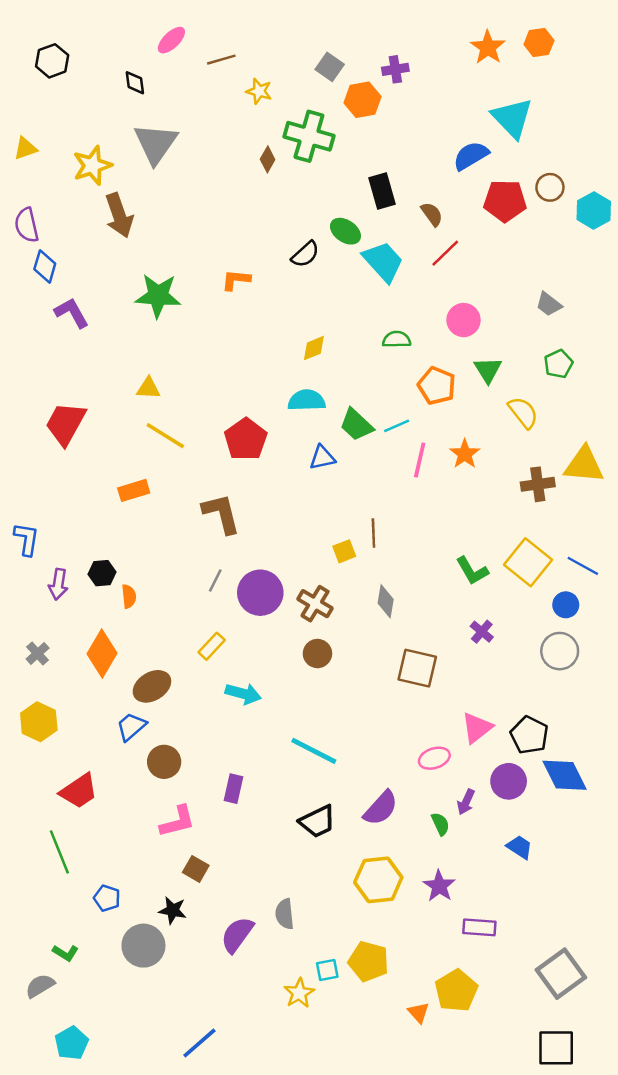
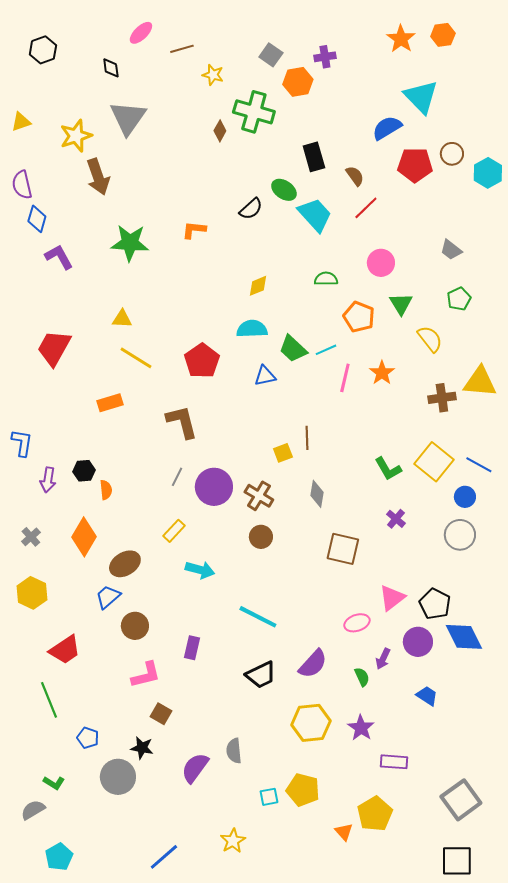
yellow star: (299, 993) -> (233, 841), moved

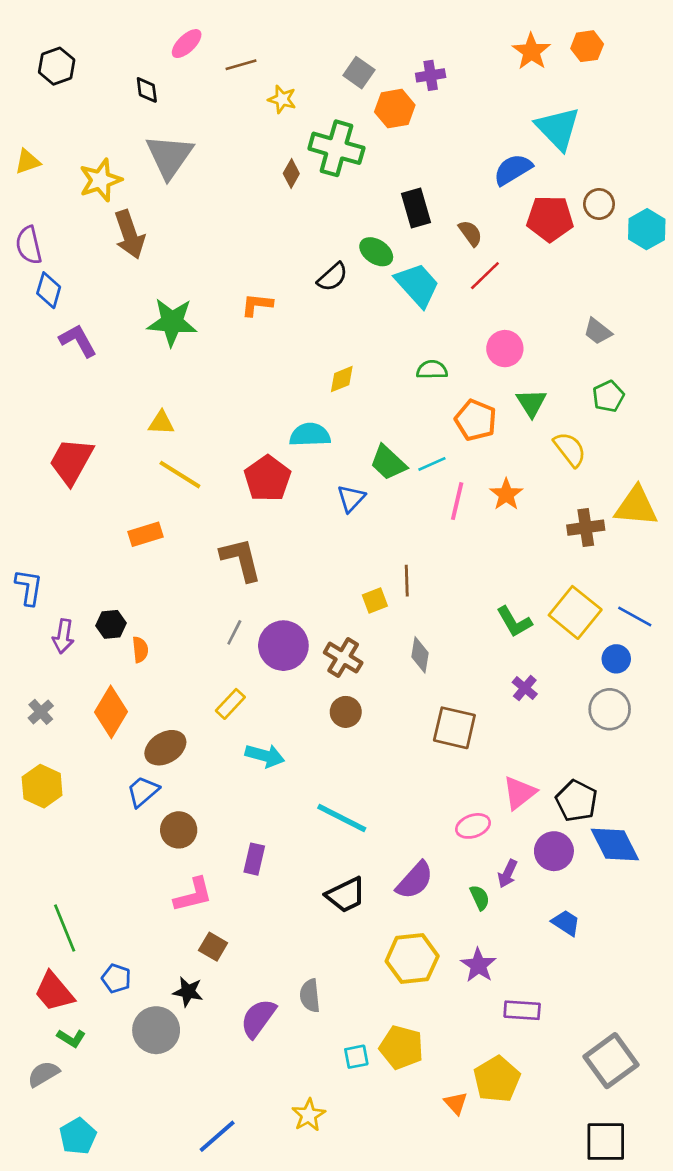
cyan semicircle: (252, 329) -> (310, 435), moved
blue triangle: (265, 376) -> (351, 498), turned -35
red trapezoid: (65, 650) -> (54, 992), moved, turned 84

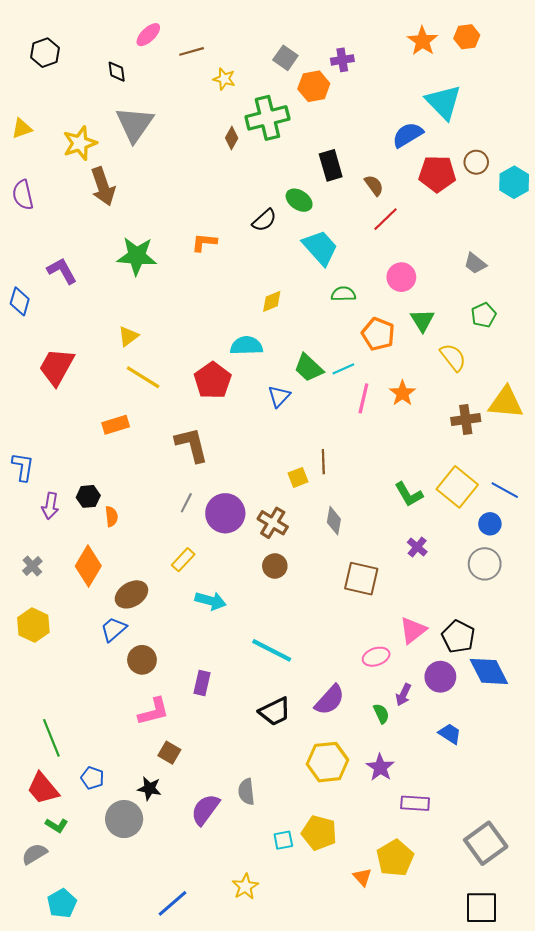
green cross: (336, 148) -> (267, 118), turned -30
cyan trapezoid: (417, 285) -> (320, 248), moved
blue diamond: (49, 290) -> (20, 301), moved
yellow triangle: (161, 423) -> (128, 336), turned -40

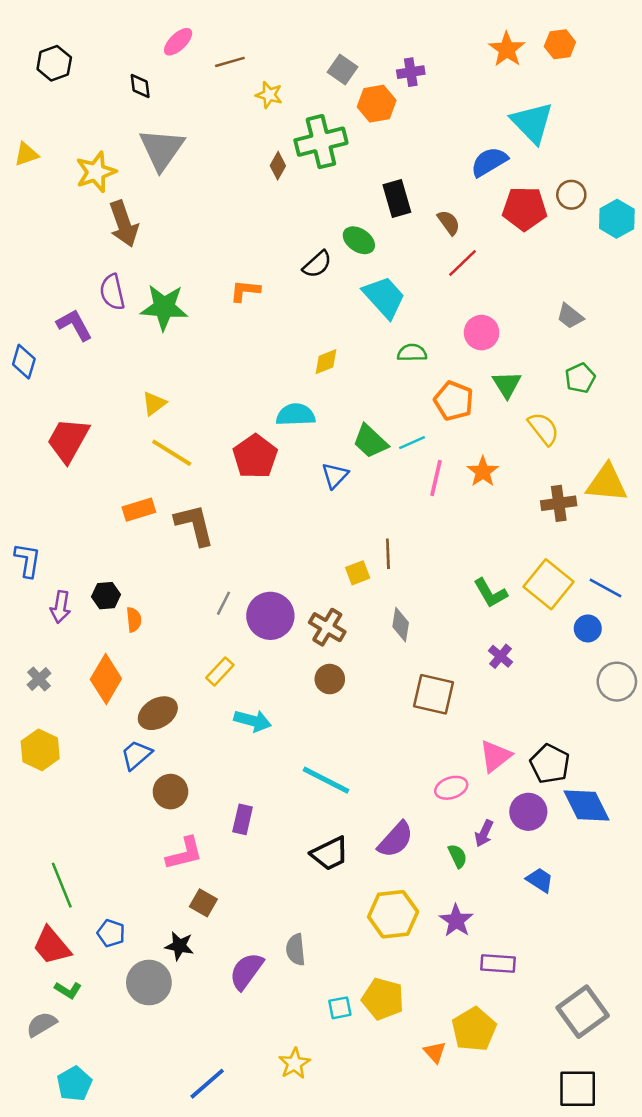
purple semicircle: (23, 195) -> (112, 292), moved
brown L-shape: (192, 445) -> (194, 525), moved
gray circle: (485, 564) -> (617, 682), moved

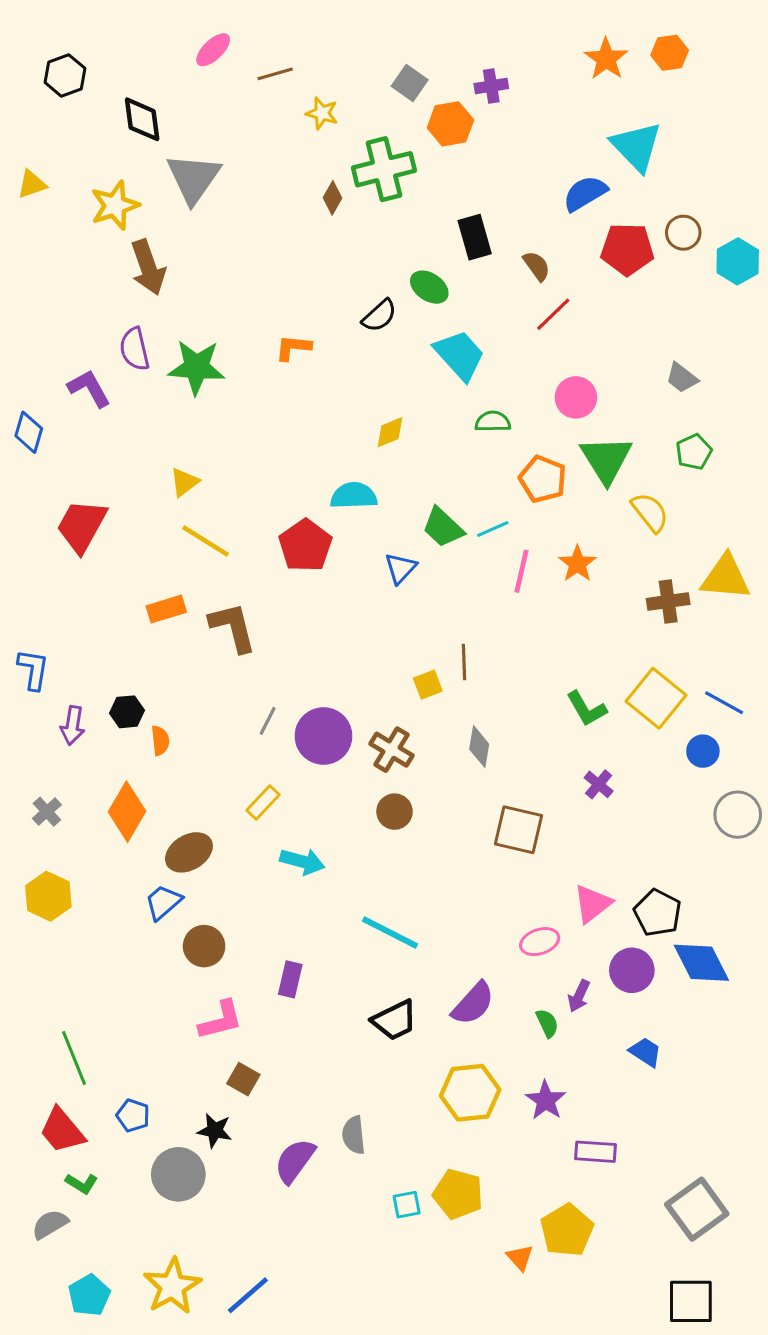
black diamond: (140, 86) -> (142, 119), moved, size x1.5
green triangle: (507, 384) -> (606, 459), size x1.5
yellow star: (294, 1063) -> (172, 1286), moved, size x1.5

